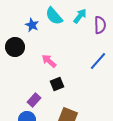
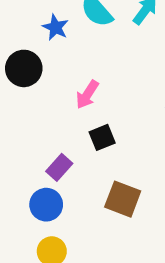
pink arrow: (49, 61) -> (87, 95), turned -98

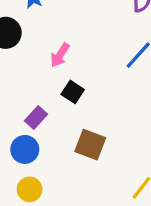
black square: (102, 137) -> (73, 92), turned -35

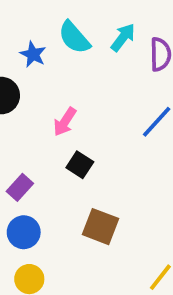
purple rectangle: (36, 117) -> (20, 187), moved

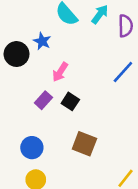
blue star: (33, 54) -> (42, 41), moved
purple rectangle: (20, 187) -> (43, 100), moved

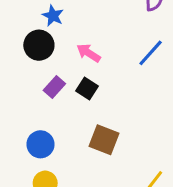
black circle: (17, 54) -> (39, 45), moved
pink arrow: (60, 72) -> (89, 53), moved, turned 90

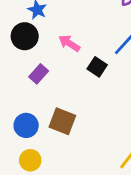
black square: (87, 89) -> (97, 67), moved
brown square: (104, 140) -> (62, 121), moved

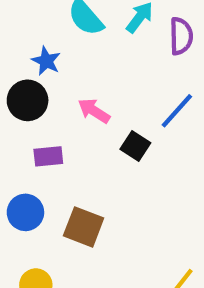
purple rectangle: (39, 74) -> (48, 156), turned 42
blue circle: (26, 125) -> (25, 212), moved

